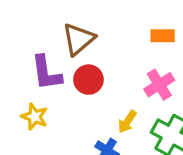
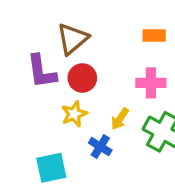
pink cross: (159, 85) -> (151, 83), turned 32
yellow star: (35, 117) -> (74, 114), moved, turned 30

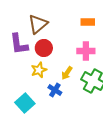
cyan square: (51, 168) -> (25, 103), turned -30

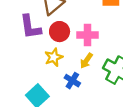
pink cross: (86, 51) -> (88, 35), moved

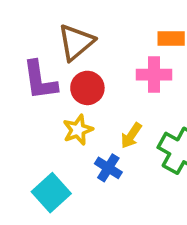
pink cross: (88, 35) -> (154, 75), moved

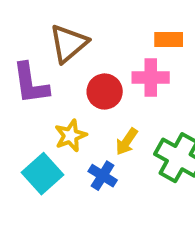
red circle: (87, 88) -> (105, 92), moved
cyan square: (51, 193) -> (43, 174), moved

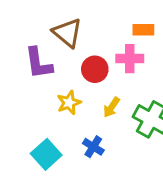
brown triangle: (69, 43) -> (67, 33), turned -40
cyan square: (43, 174) -> (46, 154), moved
blue cross: (103, 176) -> (93, 147), moved

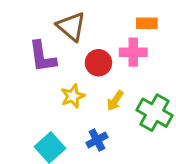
blue cross: (93, 147) -> (97, 140), turned 30

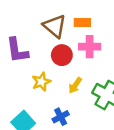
orange rectangle: (147, 23) -> (82, 22), moved
brown triangle: (71, 26) -> (55, 26), moved

